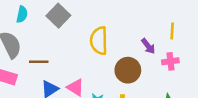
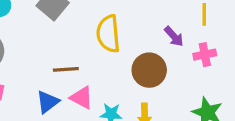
brown line: (39, 62) -> (66, 69), moved

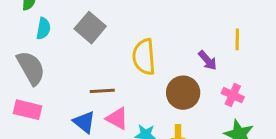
pink cross: (205, 55) -> (233, 95), moved, turned 35
blue triangle: (48, 102) -> (84, 122), turned -45

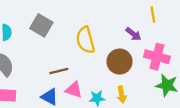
pink cross: (233, 95) -> (157, 57), size x1.5

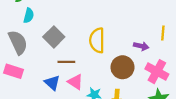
gray square: (41, 25) -> (54, 37), moved
purple arrow: (133, 34) -> (141, 46), turned -40

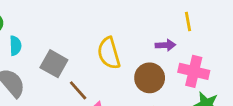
brown line: (66, 62) -> (78, 90), turned 63

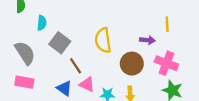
cyan semicircle: (15, 46) -> (42, 23), moved

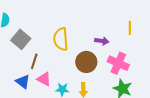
yellow line: (167, 24) -> (130, 28), moved
brown line: (76, 66) -> (34, 61), turned 49

